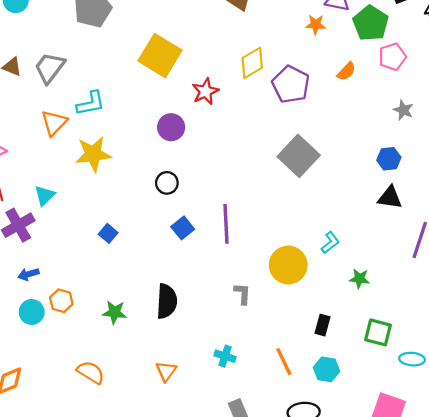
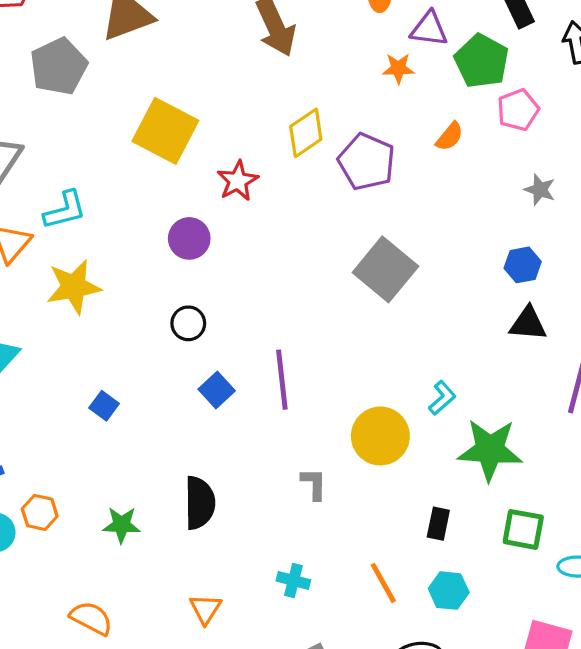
green star: (360, 279) -> (490, 450), size x2.0

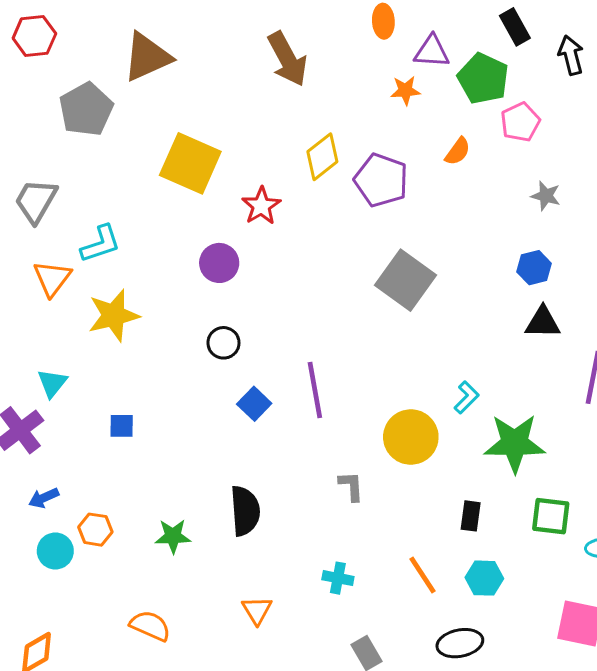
blue square: (104, 406) -> (122, 426), moved, turned -32

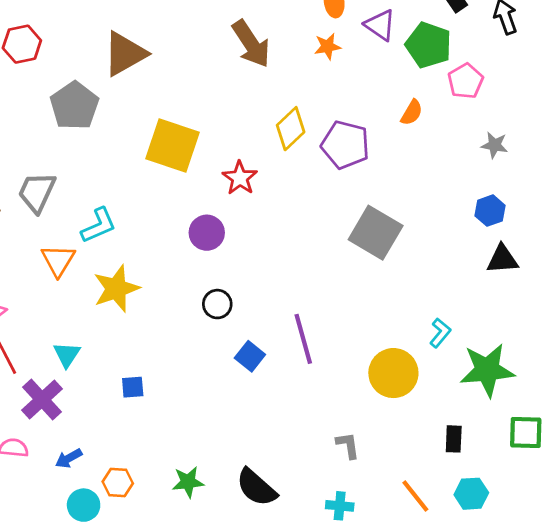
purple triangle: (432, 52) -> (380, 25), turned 36
orange star: (405, 90) -> (328, 46), moved
gray L-shape: (351, 486) -> (348, 445), moved
black semicircle: (245, 511) -> (256, 487), moved, turned 141

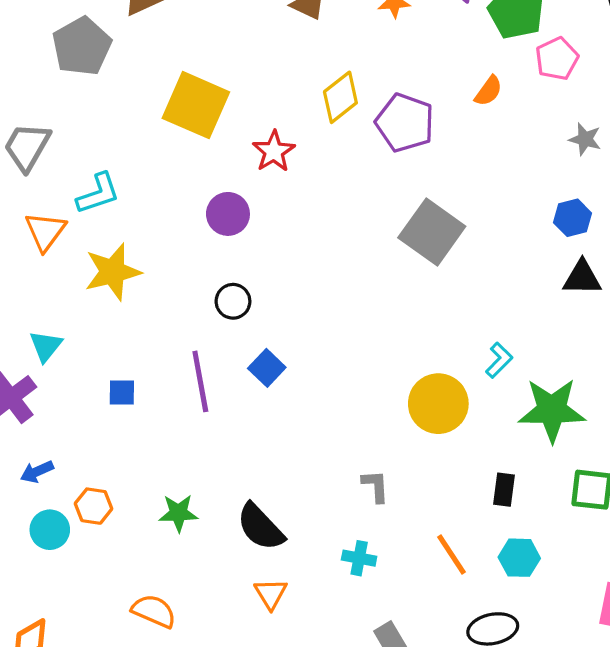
purple line: (303, 339) -> (200, 381), moved

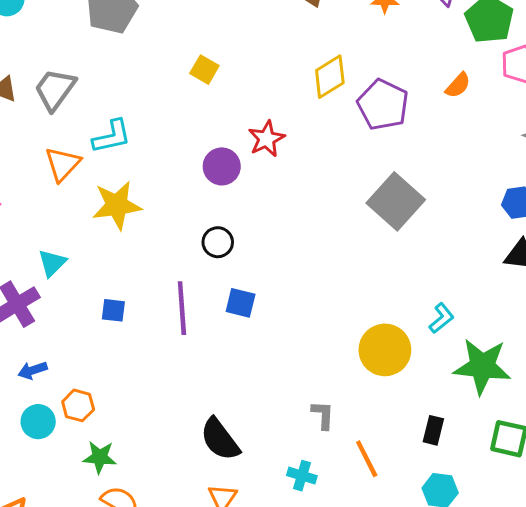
yellow square: (196, 105) -> (204, 70), size x0.5
red star: (274, 151) -> (266, 139), moved
blue square: (267, 368) -> (241, 303), turned -36
green star: (178, 513) -> (100, 457), moved
orange line: (452, 554) -> (367, 459), moved

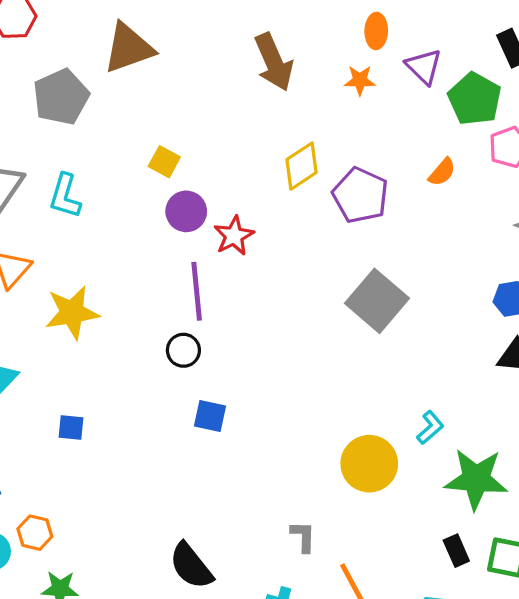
cyan L-shape: (112, 137) -> (65, 196), moved, turned 120
purple circle: (222, 166) -> (186, 211), moved
purple line: (182, 308) -> (197, 291), moved
black rectangle: (433, 430) -> (456, 551), moved, turned -36

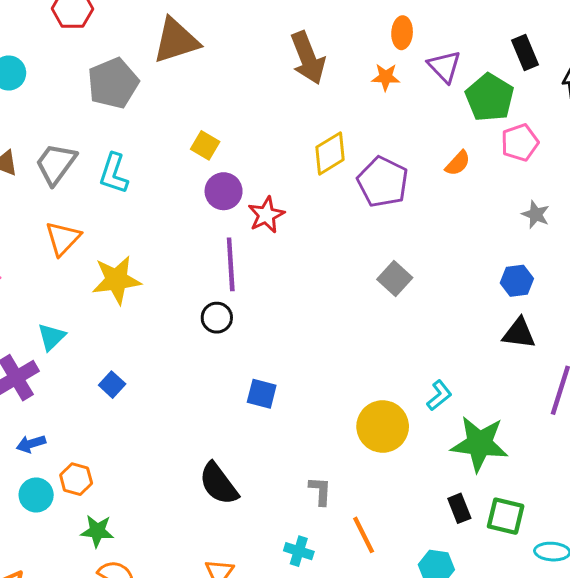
gray square: (377, 301) -> (395, 278), size x0.6
blue square: (210, 416) -> (262, 394), moved
blue square: (71, 428) -> (112, 385), turned 35
black semicircle: (191, 566) -> (219, 484), moved

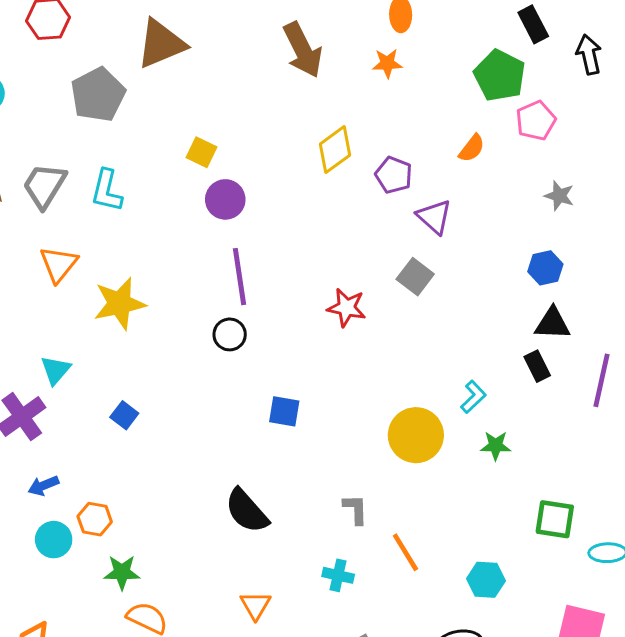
purple triangle: (444, 67) -> (434, 217), moved
purple pentagon: (383, 182) -> (394, 175), size x0.7
red star: (266, 215) -> (347, 308), moved, turned -30
green star: (479, 444) -> (496, 446), moved, size x0.5
black rectangle: (459, 508) -> (537, 366), moved

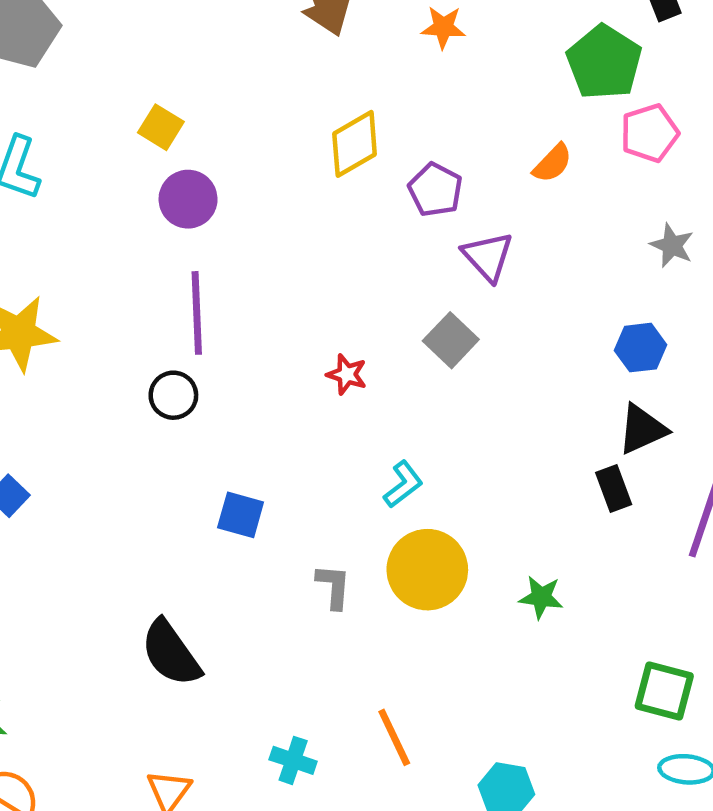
red star: (347, 308) -> (347, 374), size x0.7
black triangle: (552, 323) -> (642, 429), turned -33
cyan L-shape: (473, 397) -> (403, 484), moved
gray L-shape: (355, 509) -> (333, 586), moved
green square: (555, 519) -> (664, 691), moved

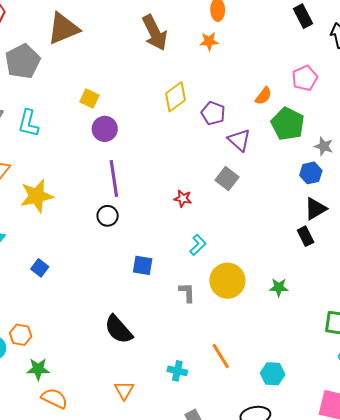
green pentagon: (604, 62) -> (288, 124), moved
gray star: (672, 245) -> (324, 146), moved
cyan L-shape: (403, 484) -> (198, 245), moved

